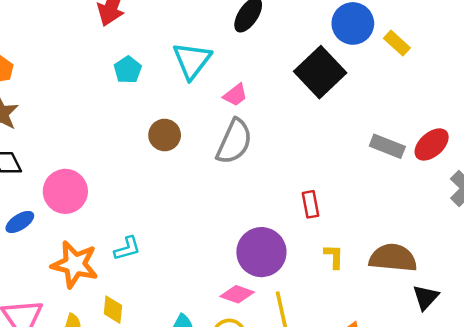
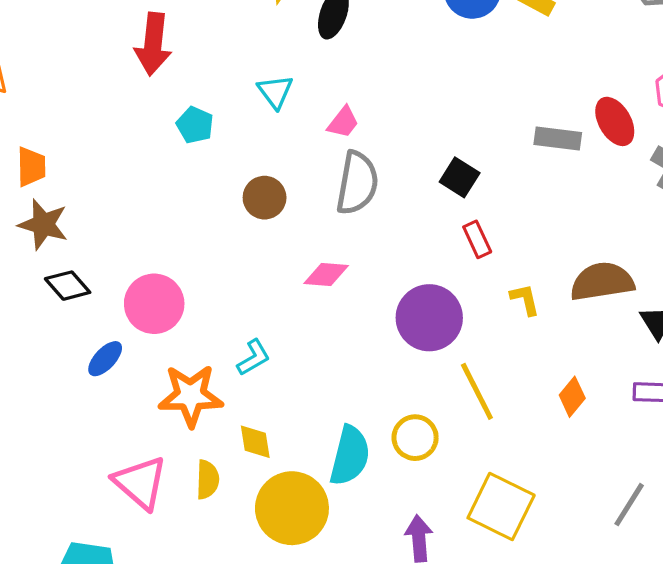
cyan triangle: (192, 60) -> (275, 92), size x0.7
black square: (320, 72) -> (460, 177), moved, size x0.6
red ellipse: (432, 144) -> (615, 121), turned -64
pink diamond: (237, 294) -> (326, 275), moved

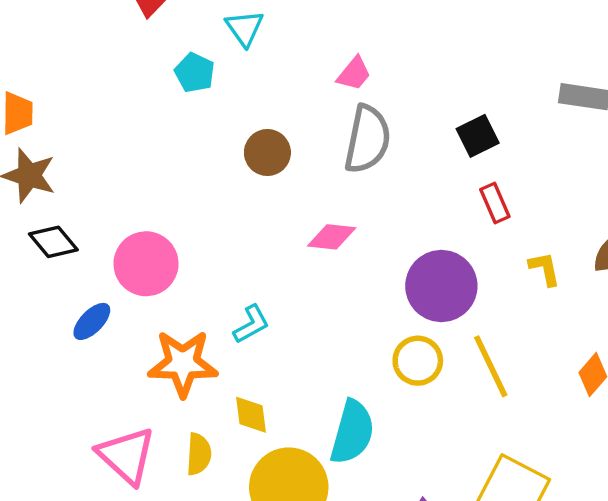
cyan triangle: (275, 92) -> (245, 28), moved
black square: (460, 177) -> (478, 136), turned 30
yellow circle: (415, 438) -> (418, 361), moved

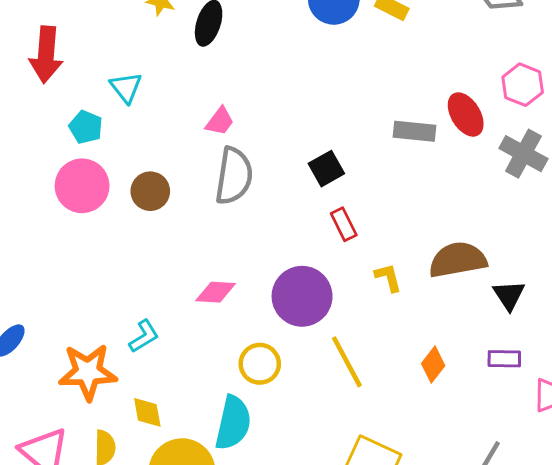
pink diamond: (332, 237) -> (216, 292), moved
pink circle: (146, 264) -> (82, 186), moved
yellow circle: (418, 361) -> (260, 364), moved

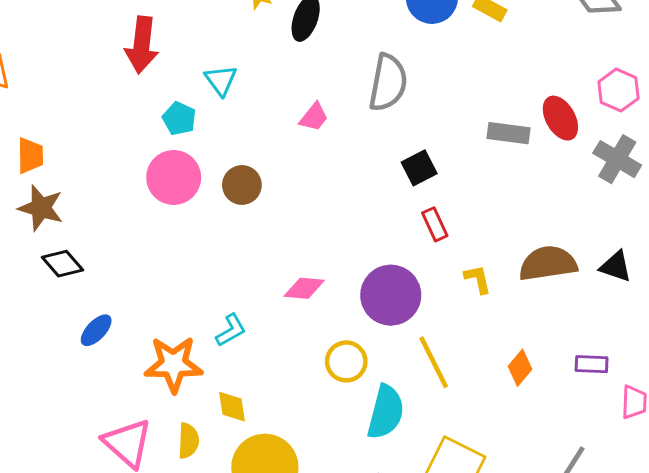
gray semicircle: (234, 176) -> (388, 83), moved
black triangle: (509, 295) -> (616, 266), moved, turned -40
cyan semicircle: (233, 423) -> (386, 412), moved

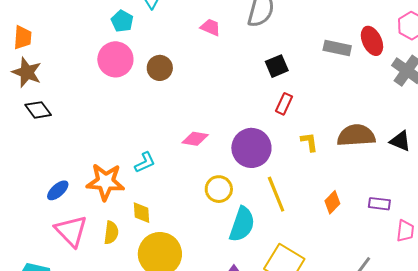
pink trapezoid: (314, 117) -> (210, 27), turned -110
red rectangle: (435, 224) -> (284, 104), turned 45
blue ellipse: (96, 330) -> (58, 190), moved

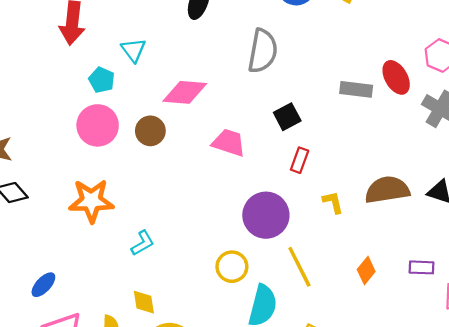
pink trapezoid: (210, 27) -> (229, 143), moved, size x1.4
pink diamond: (195, 139) -> (185, 92), moved, size x1.4
orange star: (106, 182) -> (91, 201), moved

